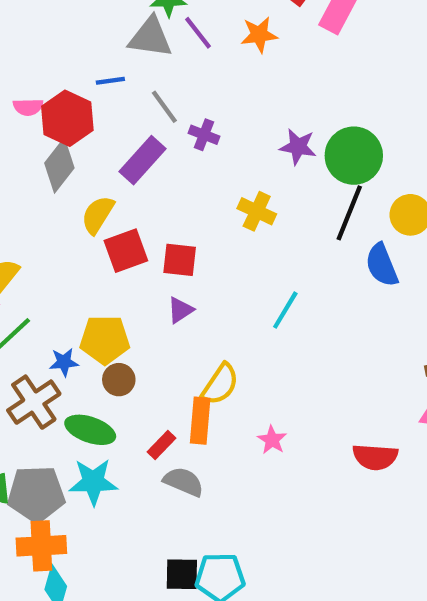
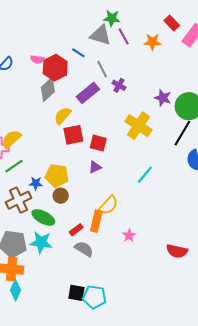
blue line: (110, 81) -> (78, 53), turned 32
yellow cross: (257, 211) -> (138, 126), size x1.5

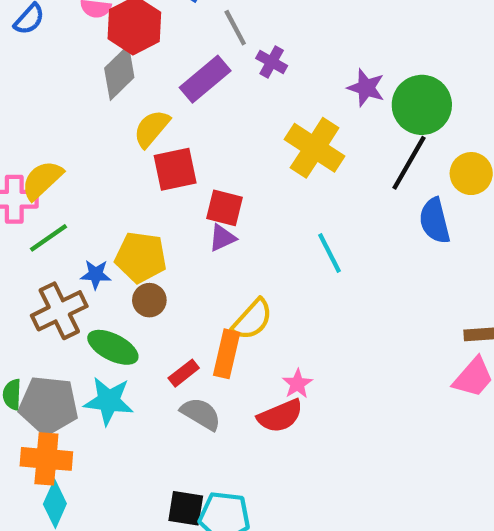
red square: (98, 143) -> (224, 208), moved
cyan line: (145, 175) -> (330, 253), turned -66
red semicircle: (177, 251) -> (280, 416), moved, turned -35

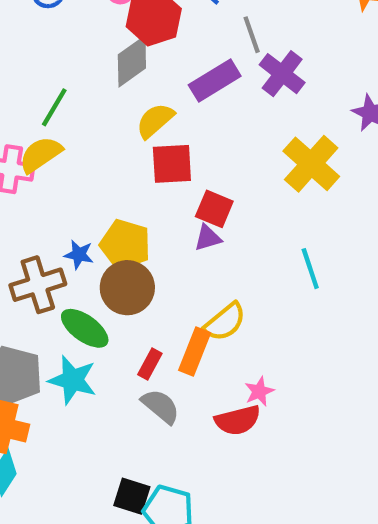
purple cross: (272, 62) -> (282, 74), size x1.5
green line: (49, 238) -> (54, 107), moved, turned -33
brown circle: (149, 300) -> (127, 288), size x1.6
red rectangle: (184, 373) -> (150, 364), turned -32

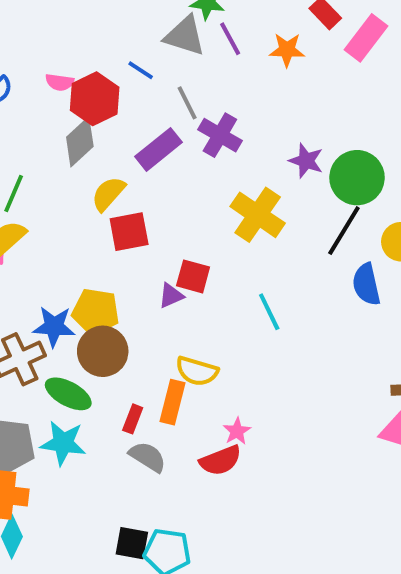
red square: (214, 209) -> (193, 276), moved
blue star: (79, 255) -> (54, 327), size x1.5
yellow semicircle: (225, 322) -> (197, 371), turned 63

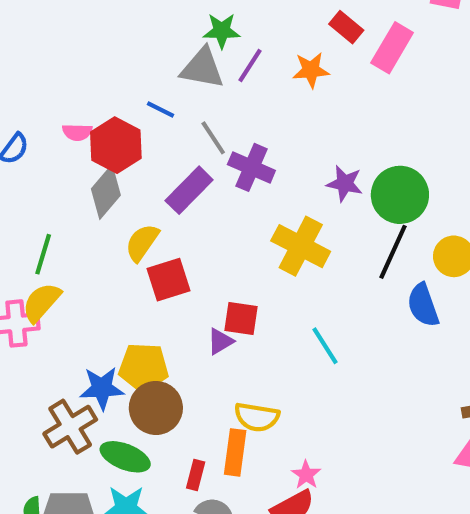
purple line: (230, 39) -> (250, 66), turned 68

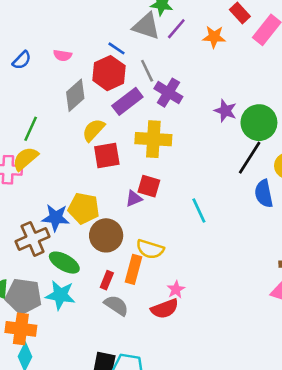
red hexagon: (116, 145) -> (109, 73), moved
yellow cross: (301, 246) -> (153, 139), moved, turned -32
brown circle: (156, 408) -> (106, 235), moved

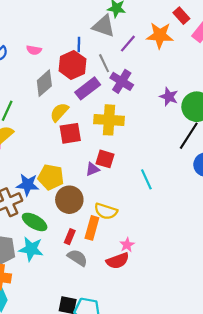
purple line: (176, 29) -> (128, 44), moved
orange star: (214, 37) -> (160, 35), size x1.4
blue line: (117, 48) -> (79, 45), turned 56

